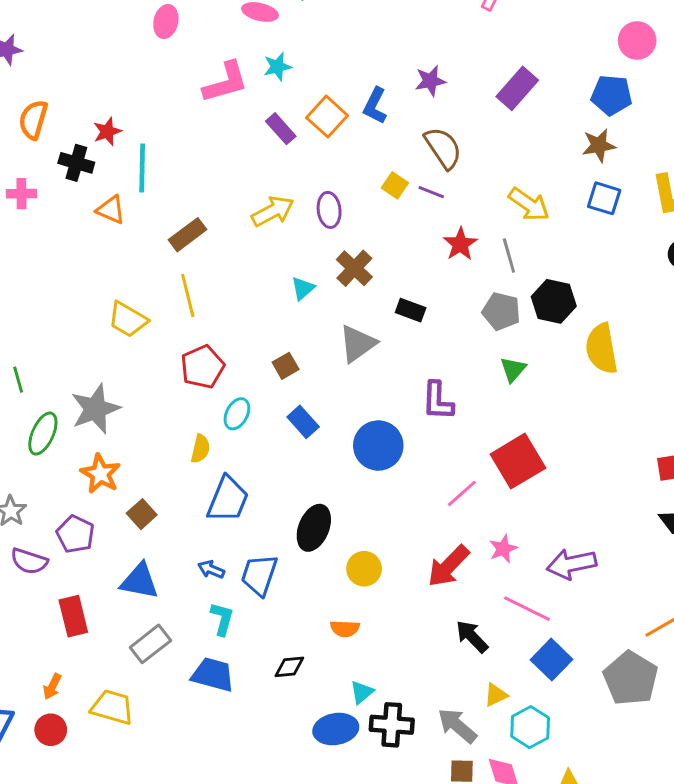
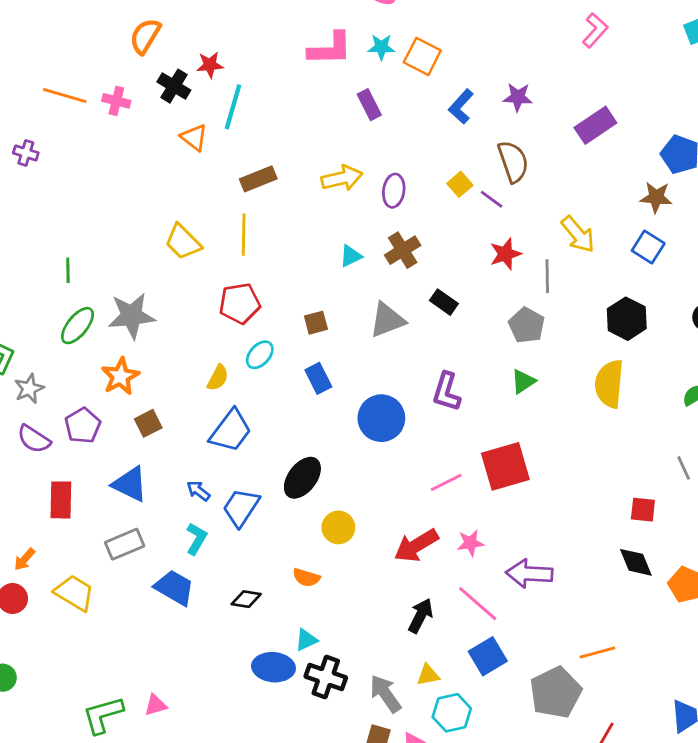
orange square: (327, 117) -> (422, 56), moved, turned -30
black hexagon: (554, 301) -> (627, 319), moved
black arrow: (472, 636) -> (421, 616), turned 56

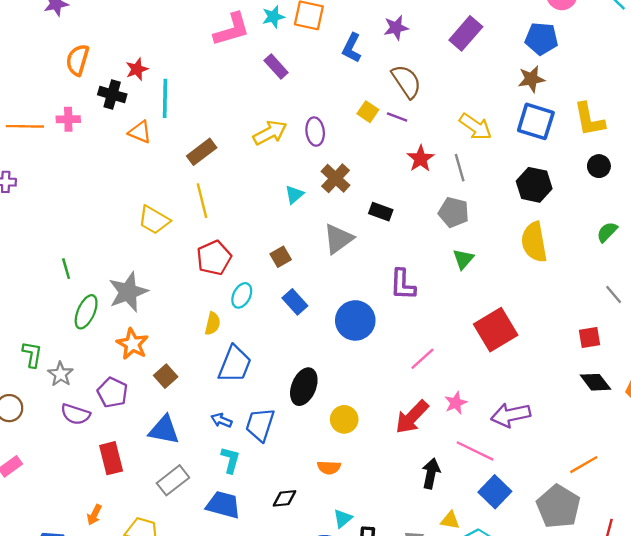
blue square: (648, 247) -> (536, 121), size x1.4
red square: (505, 466) -> (496, 330), moved
yellow triangle: (428, 675) -> (450, 520), turned 36

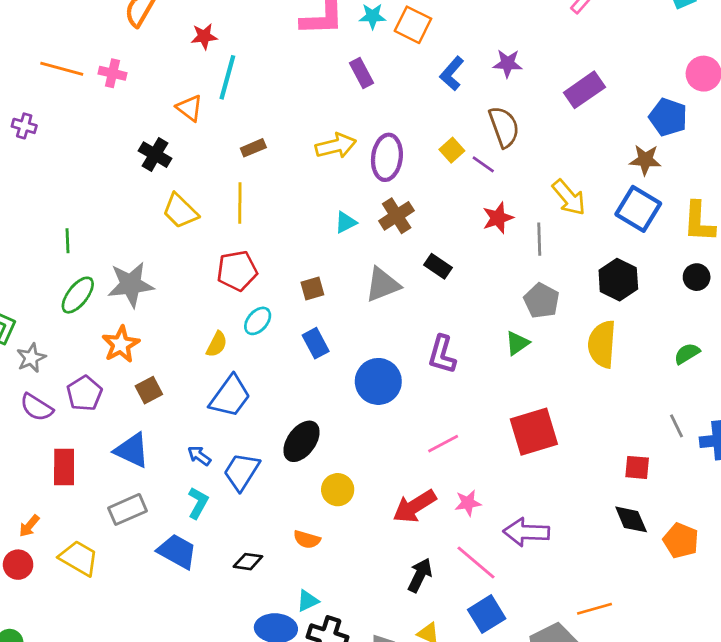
black cross: (112, 94) -> (155, 155), moved
purple ellipse: (315, 132) -> (387, 157), size x1.4
brown rectangle: (202, 152) -> (253, 148), size x0.7
gray pentagon: (454, 212) -> (542, 301), moved

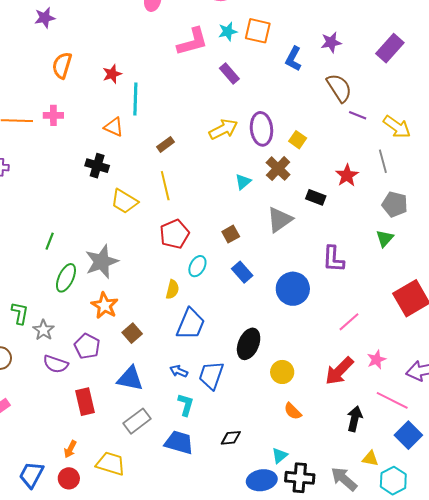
yellow square: (452, 150) -> (298, 140), moved
purple line: (483, 164) -> (358, 115), moved
red star: (498, 218) -> (347, 175), moved
green line: (67, 241) -> (50, 241), turned 36
orange semicircle: (307, 539) -> (293, 411), moved, turned 42

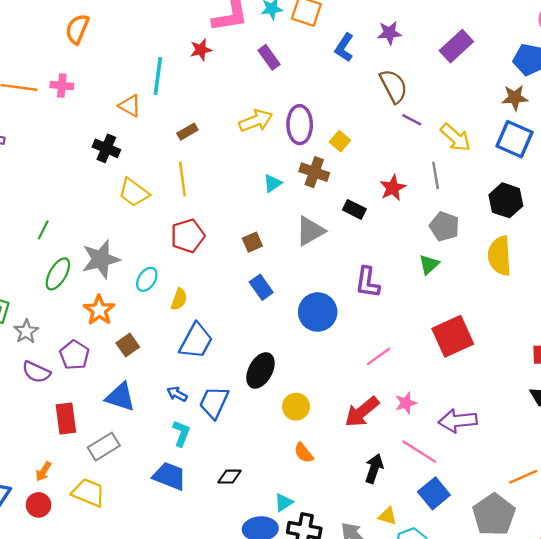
red star: (112, 74) -> (201, 50), moved
brown cross: (278, 169) -> (314, 172), turned -30
cyan ellipse: (197, 266) -> (147, 279), moved
gray rectangle: (137, 421) -> (104, 447), moved

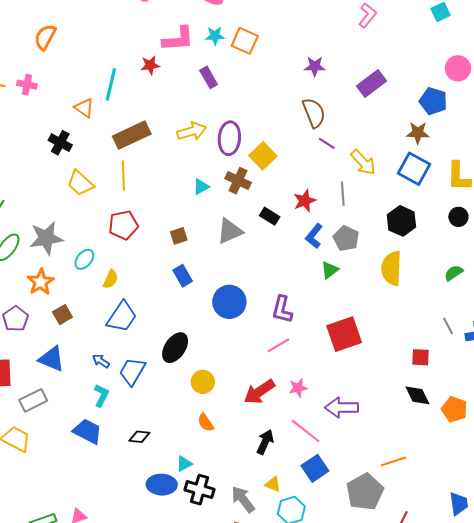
blue L-shape: (344, 48) -> (314, 236), moved
brown rectangle: (187, 132) -> (132, 135), size x2.0
yellow square: (340, 141) -> (263, 156), size x1.5
purple L-shape: (368, 282) -> (282, 309), moved

